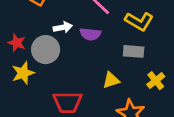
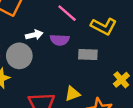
gray rectangle: (134, 51) -> (88, 55), moved
yellow triangle: (111, 80) -> (72, 94), moved

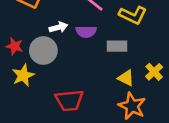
yellow triangle: (72, 94) -> (126, 78), moved, turned 49

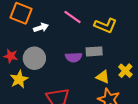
white arrow: (58, 27) -> (41, 28), moved
purple semicircle: (86, 32) -> (74, 57), moved

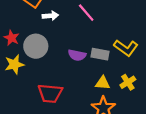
yellow L-shape: (106, 25) -> (126, 48), moved
yellow triangle: (103, 77) -> (103, 83), turned -32

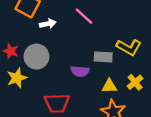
purple semicircle: (77, 55) -> (80, 71), moved

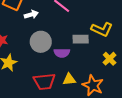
gray circle: (36, 57) -> (41, 42), moved
yellow triangle: (109, 86) -> (69, 79), moved

